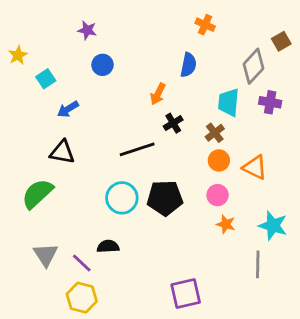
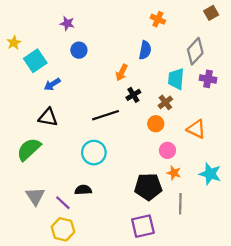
brown square: (281, 41) -> (211, 13), moved
cyan square: (46, 79) -> (35, 61), size x1.5
orange circle: (219, 160) -> (156, 124), moved
black pentagon: (165, 198) -> (148, 187), moved
gray line: (258, 264) -> (180, 204), moved

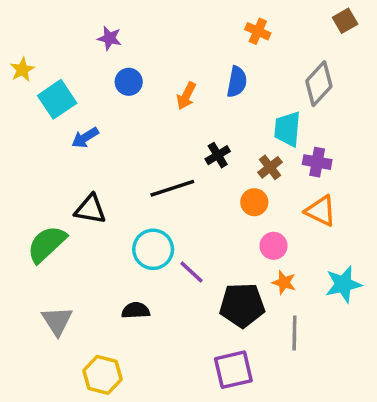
orange arrow: (122, 73) -> (186, 96), moved
purple cross: (208, 79) -> (317, 162), moved
black triangle: (48, 117) -> (90, 209), moved
cyan star: (210, 174) -> (343, 284), turned -30
purple line: (63, 203) -> (192, 272), moved

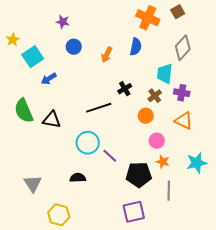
brown square: (345, 21) -> (178, 12), moved
orange cross: (258, 31) -> (148, 18), size x1.6
green semicircle: (47, 244) -> (24, 111), moved, turned -70

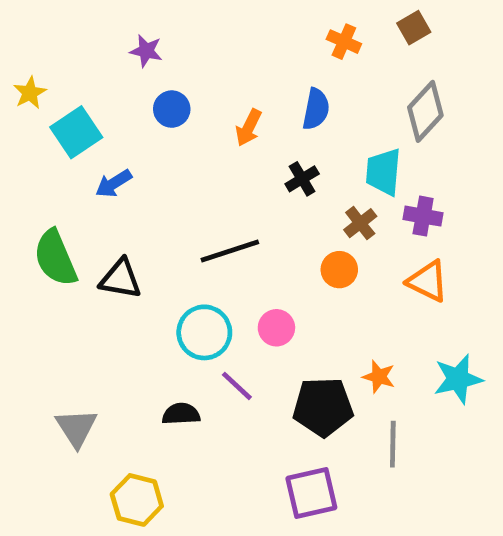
orange cross: (148, 18) -> (344, 42), size x0.6
black cross: (125, 89) -> (302, 179), moved
pink circle: (157, 141) -> (276, 328), moved
purple line: (110, 156) -> (237, 386), moved

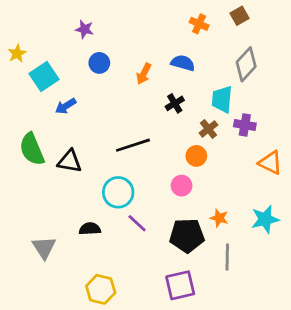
blue semicircle: (316, 109) -> (183, 63), turned -85
orange triangle: (428, 281) -> (270, 163), moved
pink circle: (276, 328) -> (182, 186), moved
black semicircle: (181, 414) -> (90, 229), moved
yellow hexagon: (137, 500) -> (101, 289), moved

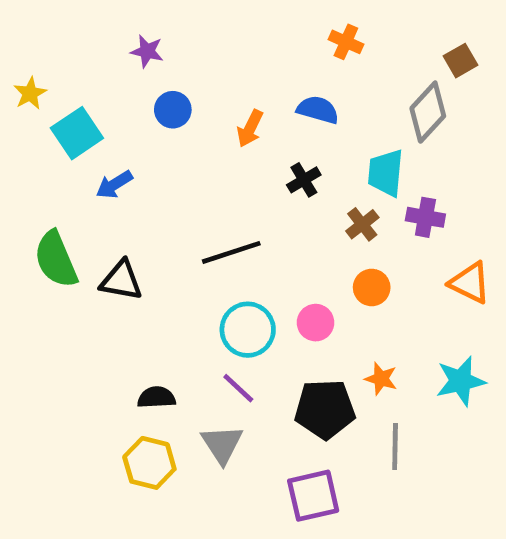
brown square: (239, 16) -> (461, 61), moved
orange circle: (196, 156) -> (372, 287), moved
cyan circle: (118, 192) -> (248, 330), moved
gray triangle: (44, 248) -> (222, 444), moved
yellow hexagon: (101, 289) -> (149, 463), moved

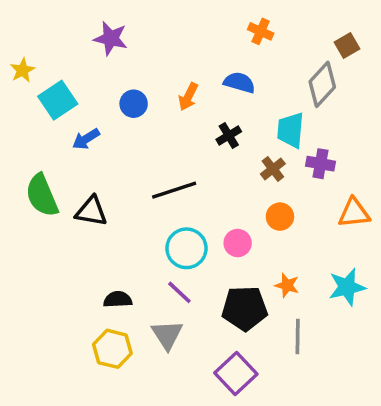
purple star: (147, 51) -> (111, 38), size x1.4
blue circle: (173, 110) -> (134, 104), moved
orange triangle: (470, 283) -> (354, 213), turned -32
purple square: (313, 496) -> (236, 374), turned -30

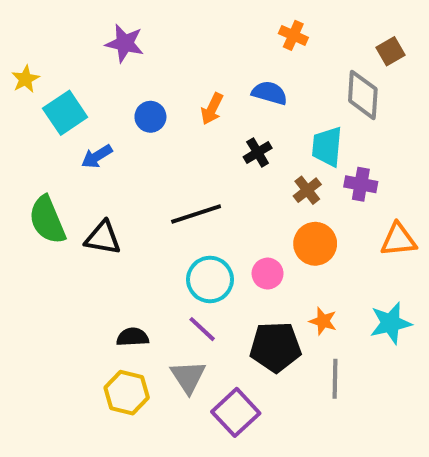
gray diamond: (322, 84) -> (363, 95), turned -39
orange circle: (280, 217) -> (315, 244), size x1.4
purple square: (236, 374) -> (236, 412), moved

